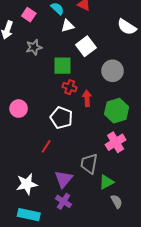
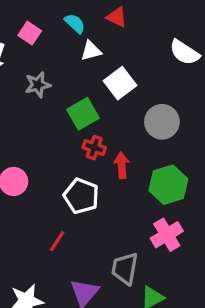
green square: (62, 66) -> (83, 114), turned -30

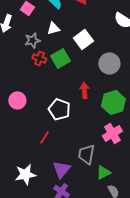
white triangle: (91, 51) -> (53, 28), moved
red cross: (94, 148) -> (39, 58), moved

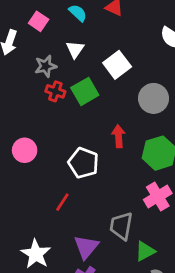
white triangle: (53, 28) -> (75, 49), turned -40
white star: (25, 174) -> (36, 254), turned -30

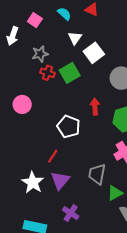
white triangle: (75, 49) -> (75, 38), moved
pink circle: (25, 150) -> (22, 104), moved
purple triangle: (86, 247) -> (60, 180), moved
white star: (36, 254) -> (33, 182), moved

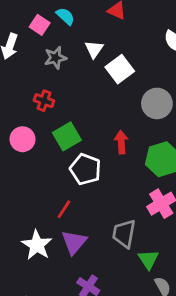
cyan semicircle: (64, 14) -> (65, 16), moved
gray star: (40, 54) -> (55, 58), moved
red cross: (47, 73) -> (44, 101), moved
green square: (70, 73) -> (67, 136), moved
green triangle: (115, 193) -> (148, 259), turned -35

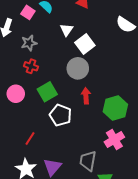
gray star: (55, 58) -> (29, 43), moved
gray circle: (157, 103) -> (78, 68), moved
red line: (64, 209) -> (30, 138), moved

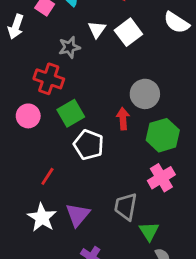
gray star: (29, 43) -> (69, 47), moved
white square: (85, 44) -> (128, 32), moved
red cross: (31, 66) -> (49, 79), size x1.5
gray circle: (78, 68) -> (145, 94), moved

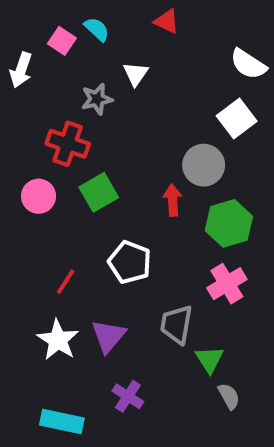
white square: (128, 32) -> (237, 118), moved
white pentagon: (89, 145) -> (130, 262), moved

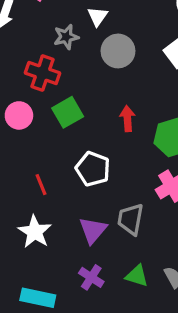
gray circle: (204, 165) -> (118, 51), moved
red line: (66, 282) -> (41, 185), turned -55
purple triangle: (108, 336) -> (93, 230), moved
green triangle: (209, 359) -> (137, 276), moved, turned -40

